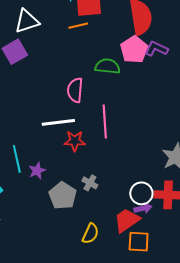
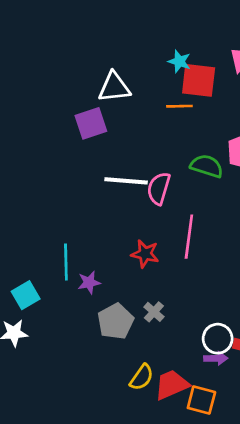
white line: (58, 122) -> (126, 181), moved
red trapezoid: (127, 220) -> (172, 385), moved

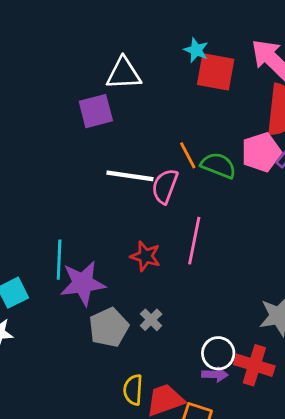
orange line: (179, 106) -> (188, 155), moved, turned 60
purple star: (89, 282) -> (83, 283), size x1.8
yellow semicircle: (142, 377) -> (133, 390), turned 144

